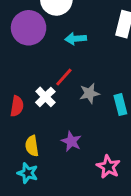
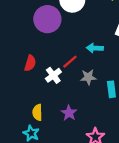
cyan arrow: (76, 39) -> (95, 48), moved
red semicircle: (17, 106) -> (30, 63), moved

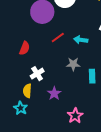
red line: (70, 62) -> (58, 37), moved
white cross: (53, 75) -> (37, 74), moved

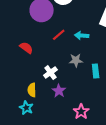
red semicircle: (25, 48) -> (26, 48), turned -72
white cross: (37, 74) -> (50, 73), moved

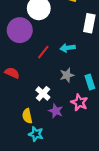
cyan star: (26, 108) -> (36, 134), moved
pink star: (81, 112) -> (79, 102), moved

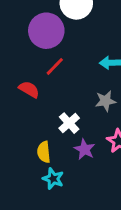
red line: (43, 52) -> (55, 66), moved

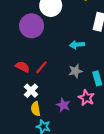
red line: (55, 66) -> (41, 67), moved
white cross: (69, 123) -> (31, 91), moved

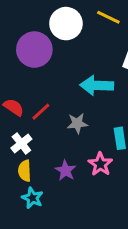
cyan arrow: (77, 45) -> (97, 85), size x1.5
gray star: (75, 71) -> (77, 123), moved

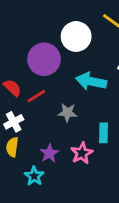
white circle: (66, 24) -> (76, 36), moved
purple circle: (34, 50) -> (44, 59), moved
cyan star: (32, 198) -> (34, 176), moved

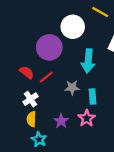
cyan arrow: (91, 81) -> (88, 61), turned -90
cyan rectangle: (104, 133) -> (92, 97), moved
cyan star: (34, 176) -> (39, 139), moved

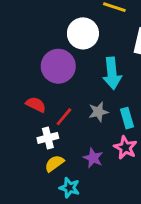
red line: (46, 77) -> (64, 117), moved
white cross: (30, 99) -> (48, 138), turned 32
yellow semicircle: (31, 119) -> (54, 163), turned 64

